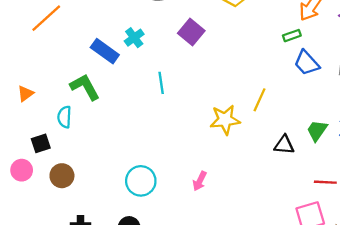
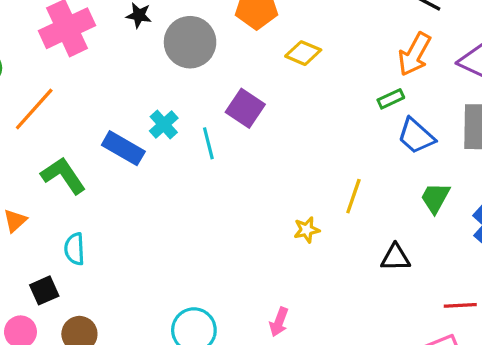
cyan line: (161, 83) -> (208, 143), moved
green L-shape: (85, 87) -> (63, 176), moved
yellow star: (225, 120) -> (307, 230), size x0.6
green trapezoid: (317, 131) -> (435, 198), moved

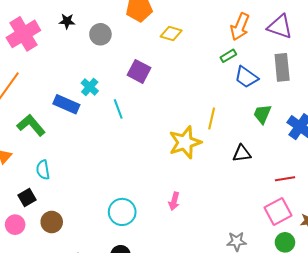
gray circle: (190, 42) -> (100, 34), size x0.7
cyan line: (208, 143) -> (118, 109), moved
yellow star: (307, 230) -> (185, 142), size x2.0

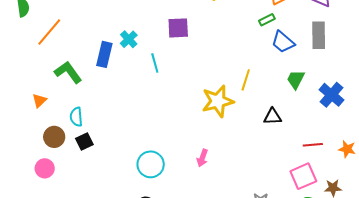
purple square: (139, 71) -> (178, 28), turned -35
blue rectangle: (66, 104) -> (104, 54), turned 75
black square: (27, 197) -> (84, 141), moved
brown circle: (52, 222) -> (54, 137), moved

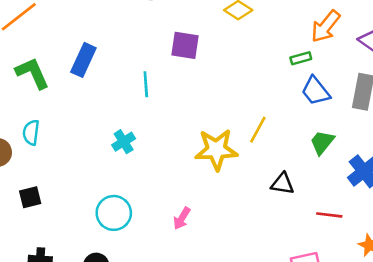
cyan cross: (129, 39) -> (124, 142), moved
black square: (84, 141) -> (30, 197), moved
red line: (313, 145) -> (329, 215), moved

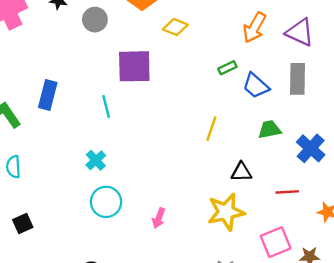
purple square: (185, 45) -> (134, 66), size x1.4
green rectangle: (301, 58) -> (227, 68), moved
green trapezoid: (322, 142) -> (270, 130), turned 50
yellow star: (216, 150) -> (226, 212), moved
cyan circle: (114, 213) -> (106, 202), moved

